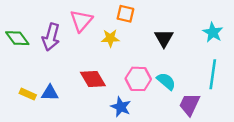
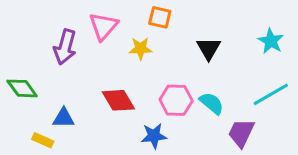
green diamond: (17, 38) -> (22, 88), moved
cyan line: (213, 74) -> (271, 94), turned 52
yellow rectangle: (28, 94) -> (43, 140), moved
blue star: (121, 107) -> (154, 136), turned -30

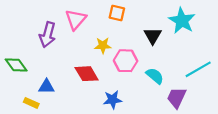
cyan star: (271, 41) -> (182, 21), moved, size x1.4
yellow star: (141, 48) -> (103, 46), moved
pink hexagon: (176, 100) -> (126, 61), moved

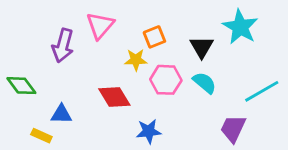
orange square: (117, 13) -> (154, 37), moved, turned -35
cyan semicircle: (155, 76) -> (204, 83), moved

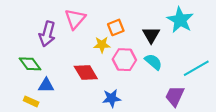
green diamond: (21, 86) -> (30, 64), moved

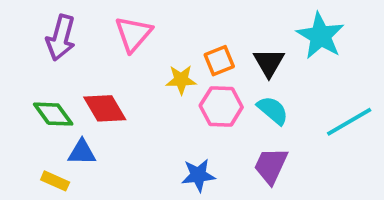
orange square: (116, 27) -> (219, 61), moved
purple arrow: (47, 34) -> (61, 38), moved
red diamond: (86, 73) -> (105, 108), moved
purple trapezoid: (175, 96) -> (271, 166), moved

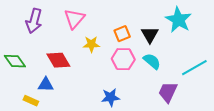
yellow star: (181, 80) -> (91, 44), moved
green diamond: (53, 114) -> (15, 61), moved
purple trapezoid: (271, 166) -> (168, 92), moved

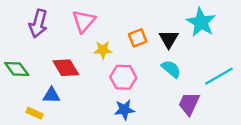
pink hexagon: (123, 59) -> (123, 77), moved

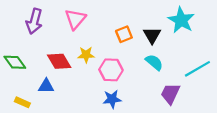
yellow star: (103, 50) -> (86, 55), moved
yellow rectangle: (35, 113) -> (22, 102), moved

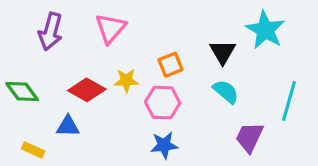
orange square: (124, 34) -> (170, 65), moved
red diamond: (59, 61) -> (87, 90), turned -30
cyan line: (197, 69) -> (289, 101), turned -44

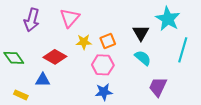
yellow star: (126, 80) -> (84, 42), moved
cyan line: (289, 101) -> (183, 50), moved

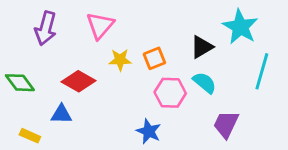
black triangle: (141, 33) -> (202, 47), turned 30
pink hexagon: (103, 65) -> (170, 93), moved
blue star: (104, 92) -> (149, 131), turned 30

